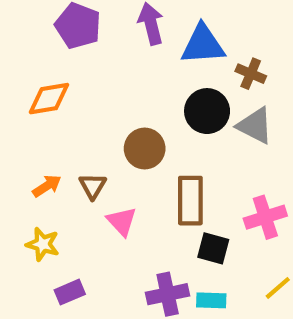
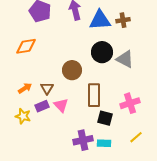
brown cross: (251, 74) -> (123, 20), moved, turned -32
purple rectangle: (70, 292) -> (42, 106), moved

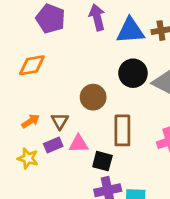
pink triangle: (61, 105) -> (78, 144), turned -49
black square: (105, 118) -> (102, 161), moved

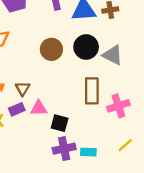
brown circle: (93, 97) -> (51, 49), moved
brown rectangle: (122, 130) -> (92, 91), moved

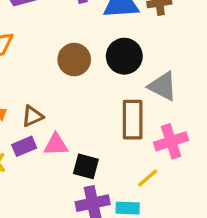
gray triangle: (113, 55) -> (163, 86), moved
brown triangle: (23, 89) -> (32, 116), turned 35
yellow line: (125, 145) -> (148, 178), moved

